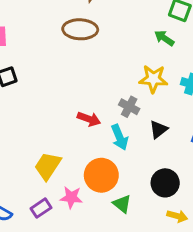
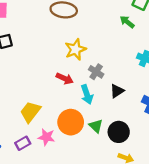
yellow star: (153, 79) -> (75, 49), moved, turned -30
green triangle: (122, 204) -> (96, 126), moved

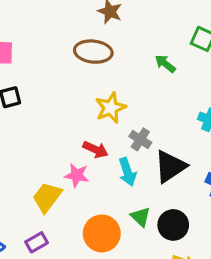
green arrow: (127, 22) -> (165, 64), moved
black triangle: (117, 91) -> (170, 166), size x1.6
orange circle: (71, 122) -> (102, 233), moved
pink star: (46, 137) -> (77, 175), moved

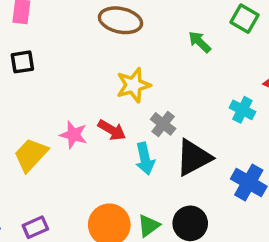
pink star: (77, 175) -> (73, 135), moved
yellow trapezoid: (47, 197) -> (31, 155), moved
green triangle: (141, 217) -> (149, 226), moved, turned 35

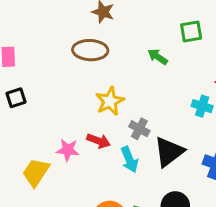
green square: (245, 19) -> (191, 31), turned -30

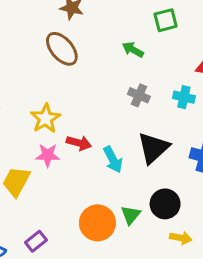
brown ellipse: (90, 50) -> (62, 49), turned 52
yellow star: (110, 101) -> (46, 118), moved
gray cross: (139, 129) -> (139, 95), moved

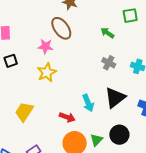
red arrow: (79, 143) -> (67, 117), moved
pink star: (48, 155) -> (45, 46), moved

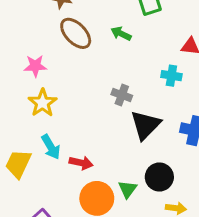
brown ellipse: (61, 28) -> (76, 33), moved
gray cross: (109, 63) -> (122, 95), moved
cyan arrow: (88, 103) -> (51, 147), moved

